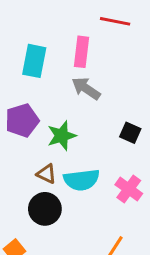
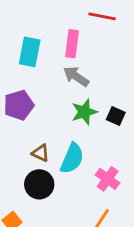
green star: (62, 136) -> (84, 112), moved
cyan semicircle: (81, 180) -> (72, 158), turned -60
pink cross: (129, 189) -> (108, 179), moved

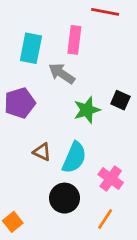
gray arrow: (76, 76) -> (62, 74), moved
black square: (116, 116) -> (120, 100), moved
black circle: (39, 184) -> (64, 198), moved

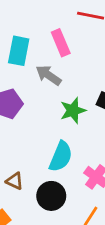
pink rectangle: (74, 40) -> (61, 43), turned -30
brown triangle: (42, 152) -> (15, 181), moved

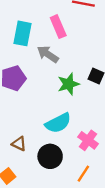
cyan semicircle: (61, 157) -> (58, 123), turned 40

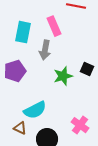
gray arrow: (48, 54) -> (45, 50), turned -114
cyan semicircle: (58, 123) -> (35, 110), moved

